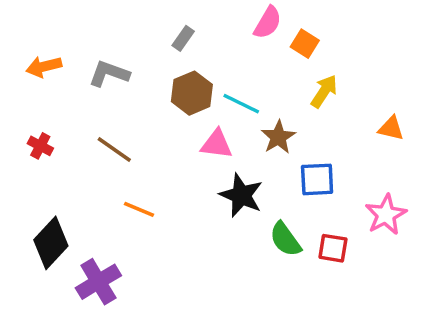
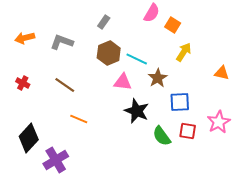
red square: (333, 248) -> (188, 131), moved

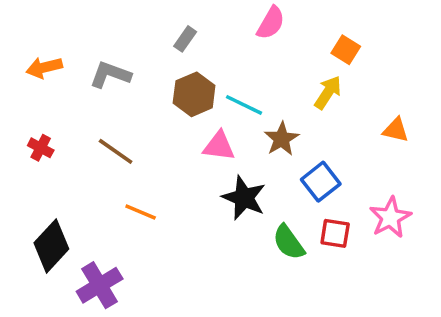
orange square: (173, 25) -> (346, 50), moved
blue square: (180, 102) -> (321, 182), turned -35

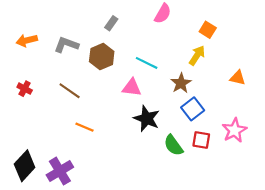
brown hexagon: (194, 94) -> (102, 56), moved
brown star: (281, 139) -> (181, 83), moved
black diamond: (51, 246) -> (25, 166), moved

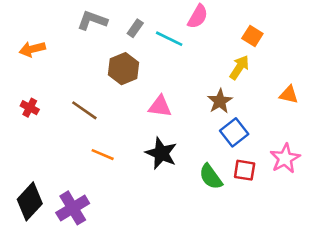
gray L-shape: (66, 45) -> (92, 20), moved
cyan line: (147, 63) -> (169, 39), moved
black star: (147, 119) -> (161, 153), moved

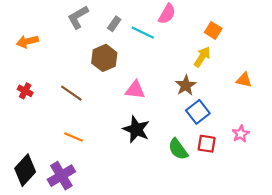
gray L-shape: (92, 20) -> (78, 17), turned -50
orange line: (103, 155) -> (74, 137), moved
pink star: (285, 158) -> (241, 134), size x0.7

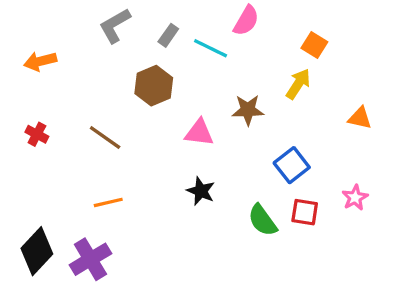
brown star: (186, 85) -> (248, 110), moved, turned 30
black star: (136, 129) -> (201, 191), size x0.7
orange line: (74, 137) -> (108, 202), turned -36

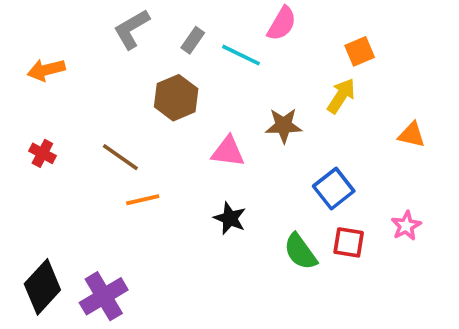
orange square: (314, 45) -> (360, 51), turned 35
orange line: (108, 202) -> (143, 200), moved

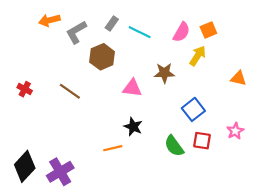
pink semicircle: (282, 24) -> (182, 32), moved
gray L-shape: (132, 29) -> (76, 32), moved
orange arrow: (46, 70) -> (49, 20), moved
orange line: (143, 200) -> (113, 148), moved

